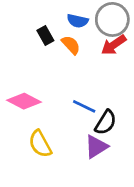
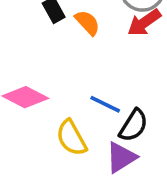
yellow semicircle: (40, 144) -> (71, 138), moved

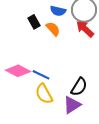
red arrow: (144, 23) -> (85, 29), turned 78
blue line: (105, 104) -> (41, 75), moved

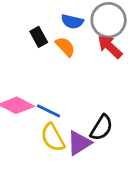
purple triangle: (72, 105) -> (79, 143), moved

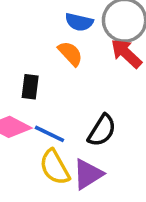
black rectangle: (39, 37) -> (30, 87), moved, turned 36
black semicircle: (102, 128) -> (102, 130), moved

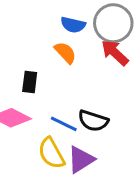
black semicircle: (102, 130) -> (93, 121), turned 76
blue line: (49, 134) -> (64, 124), moved

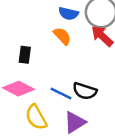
black rectangle: (30, 82) -> (25, 55), moved
yellow semicircle: (51, 153) -> (36, 117), moved

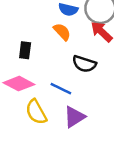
black semicircle: (85, 91) -> (84, 64), moved

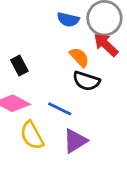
orange semicircle: (62, 32) -> (79, 57), moved
black rectangle: (25, 50) -> (19, 66), turned -35

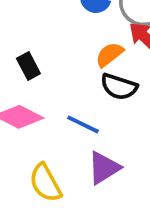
orange semicircle: (79, 57) -> (109, 55), turned -85
yellow semicircle: (32, 135) -> (45, 183), moved

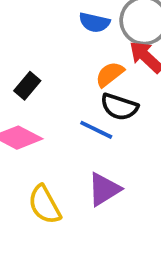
black rectangle: (28, 66) -> (27, 86), turned 68
blue line: (83, 124) -> (96, 130), moved

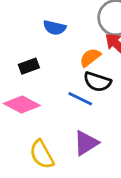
blue semicircle: (94, 22) -> (55, 28), moved
black rectangle: (27, 86) -> (29, 66), turned 30

